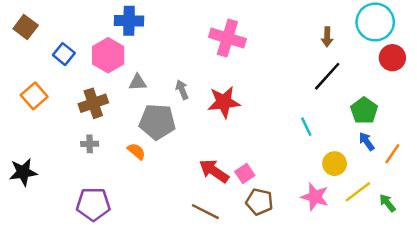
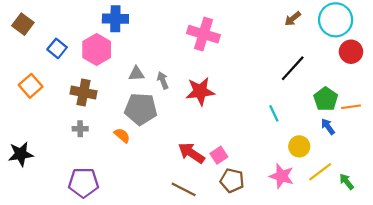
brown arrow: (327, 37) -> (293, 19), moved, turned 49
gray triangle: (138, 82) -> (136, 74), moved
brown cross: (93, 103) -> (83, 92), turned 30
orange line: (392, 154) -> (351, 107), moved, turned 48

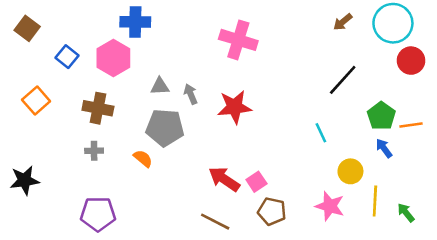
yellow line: (320, 172) -> (375, 201), turned -50

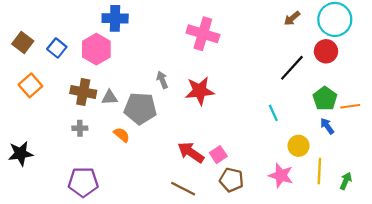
brown square: (27, 28) -> (23, 43), moved
red circle: (411, 61) -> (326, 51), moved
gray triangle: (160, 86) -> (110, 97), moved
green arrow: (406, 213) -> (346, 181), turned 63

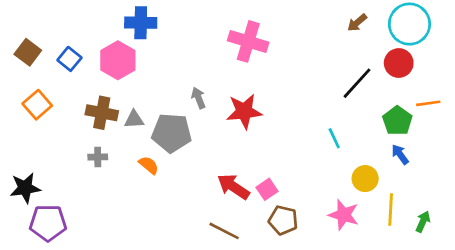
orange line: (350, 106) -> (428, 103), moved
purple pentagon: (83, 182) -> (48, 223), moved

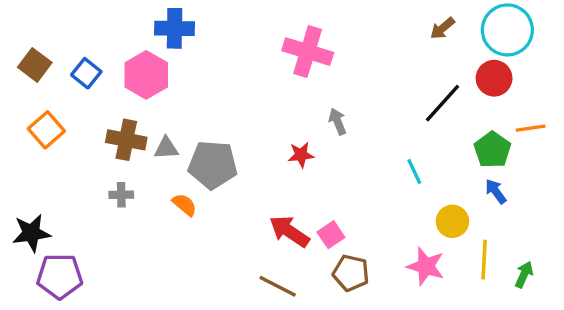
gray arrow: (198, 98) -> (338, 121), moved
red star: (244, 111) -> (301, 155), moved, size x0.6

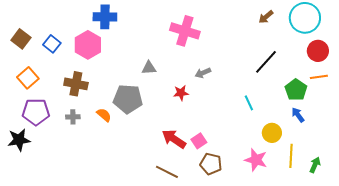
red circle: (494, 78) -> (318, 51), moved
gray arrow: (338, 121) -> (203, 73), turned -91
gray triangle: (166, 148) -> (149, 68), moved
orange semicircle: (184, 205) -> (104, 115), moved
purple pentagon: (60, 276) -> (36, 112), moved

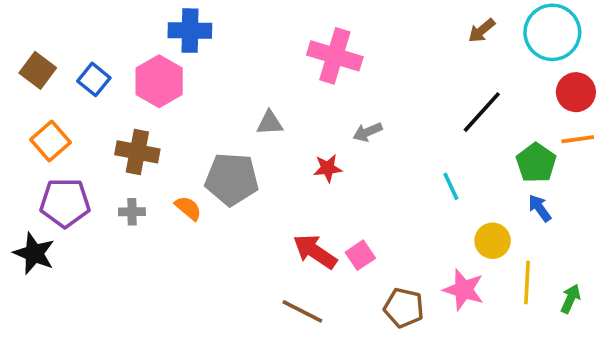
black star: (19, 140) -> (34, 253), turned 30
brown pentagon: (211, 164) -> (404, 308), moved

